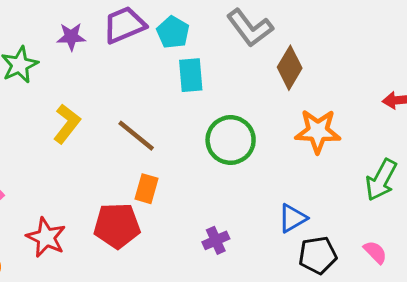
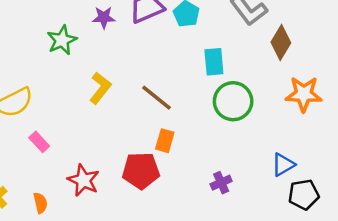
cyan rectangle: (191, 75) -> (214, 62), moved

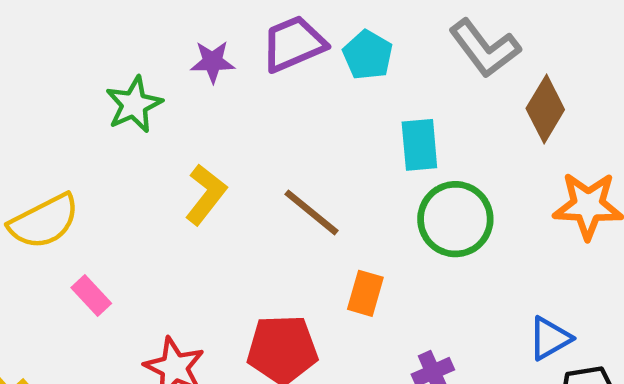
orange rectangle: (165, 141) -> (365, 293), moved

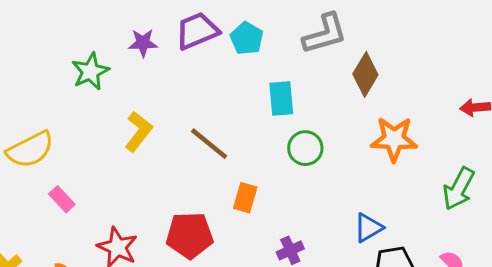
gray L-shape: (485, 48) -> (325, 34), turned -69
green circle: (455, 219) -> (305, 148), size x0.7

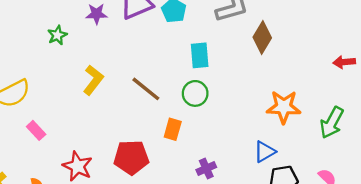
green star: (90, 71) -> (57, 35), size x0.7
orange star: (394, 139) -> (284, 107), moved
green circle: (305, 148) -> (195, 93), moved

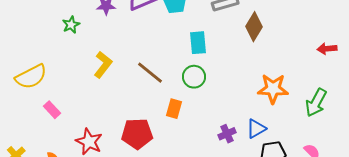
purple cross: (206, 169) -> (227, 134), moved

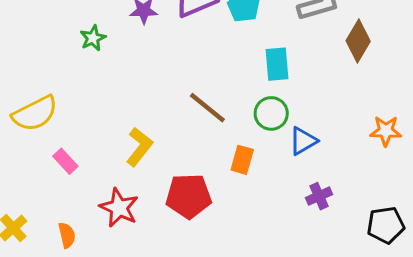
yellow L-shape: (103, 65) -> (139, 147), moved
orange star: (273, 89) -> (386, 131), size x0.7
blue triangle: (256, 129) -> (303, 141), moved

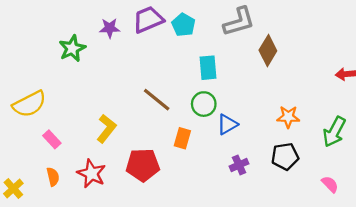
green star: (93, 38) -> (72, 48), size x1.4
black pentagon: (386, 225) -> (285, 156), moved
orange semicircle: (67, 235) -> (53, 177), moved

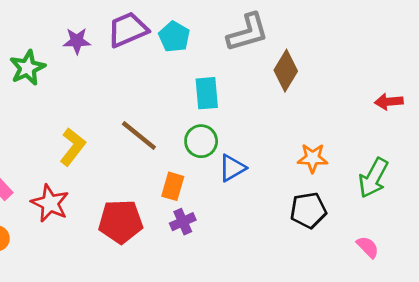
yellow L-shape: (106, 129) -> (73, 147), moved
purple cross: (239, 165) -> (183, 222), moved
red star: (91, 174) -> (50, 203), moved

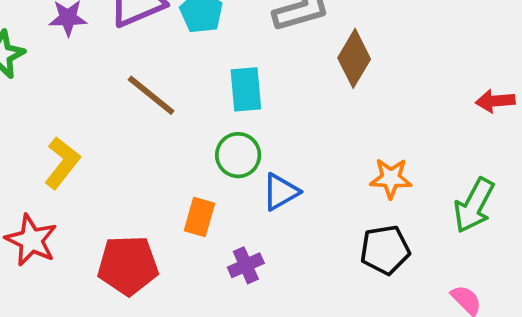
brown line: (139, 136) -> (151, 95), moved
purple cross: (183, 222) -> (246, 265), moved

